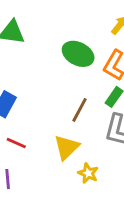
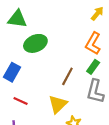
green ellipse: (78, 54) -> (35, 43), moved, turned -50

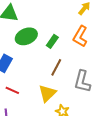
green rectangle: (93, 67) -> (52, 41), moved

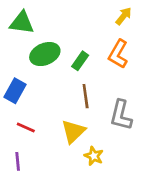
brown line: (56, 67) -> (86, 96), turned -36

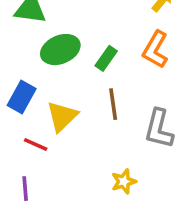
yellow triangle: (73, 131) -> (62, 116), moved
yellow star: (94, 156) -> (124, 182), turned 30

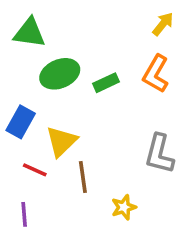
green rectangle: (106, 58) -> (106, 83), turned 30
brown line: (113, 104) -> (83, 177), moved

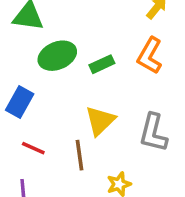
yellow triangle: (61, 141) -> (100, 121), moved

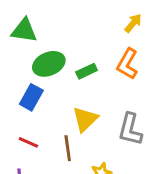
blue rectangle: (20, 102) -> (31, 97), moved

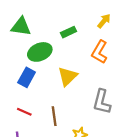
green rectangle: (87, 71) -> (69, 32), moved
yellow triangle: (85, 119) -> (67, 76), moved

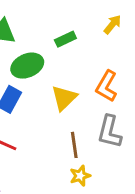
orange L-shape: (100, 52) -> (107, 86), moved
brown line: (54, 116) -> (74, 145), moved

